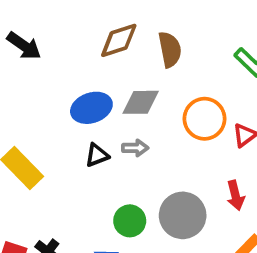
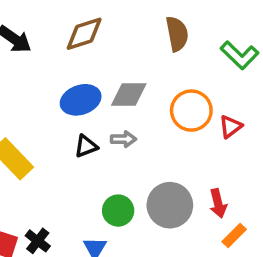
brown diamond: (119, 40) -> (84, 34), moved
brown semicircle: (170, 49) -> (177, 34), moved
red arrow: (235, 195) -> (218, 203), moved

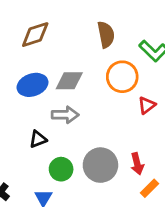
orange circle: (191, 111) -> (122, 77), moved
gray arrow: (123, 139) -> (65, 115), size x1.4
black triangle: (86, 146) -> (38, 139), moved

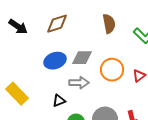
orange circle: (122, 77) -> (112, 70), moved

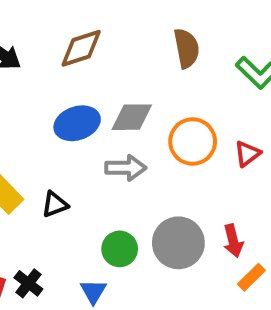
black triangle: (59, 101) -> (55, 204), moved

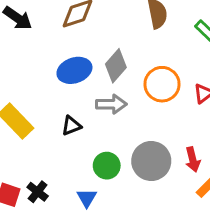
gray diamond: (132, 117) -> (116, 66), turned -48
black triangle: (55, 204) -> (71, 126), moved

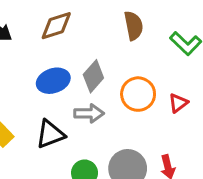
black triangle: (71, 126) -> (50, 134), size x1.5

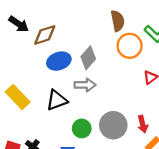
brown diamond: (56, 26) -> (45, 35), moved
orange circle: (138, 94) -> (130, 46), moved

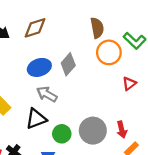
brown diamond: (45, 35) -> (35, 28), moved
gray arrow: (85, 85) -> (47, 94), moved, turned -150
black triangle: (57, 100) -> (36, 119), moved

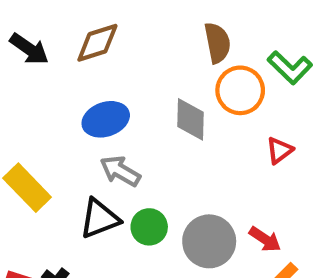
gray diamond: (68, 64) -> (191, 119), moved, turned -40
red arrow: (122, 130) -> (265, 239), turned -42
green circle: (62, 134) -> (149, 227), moved

